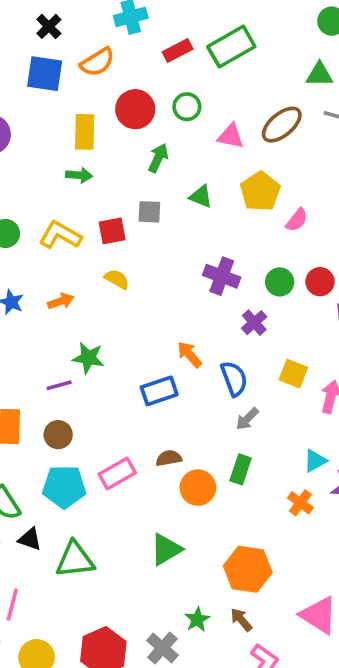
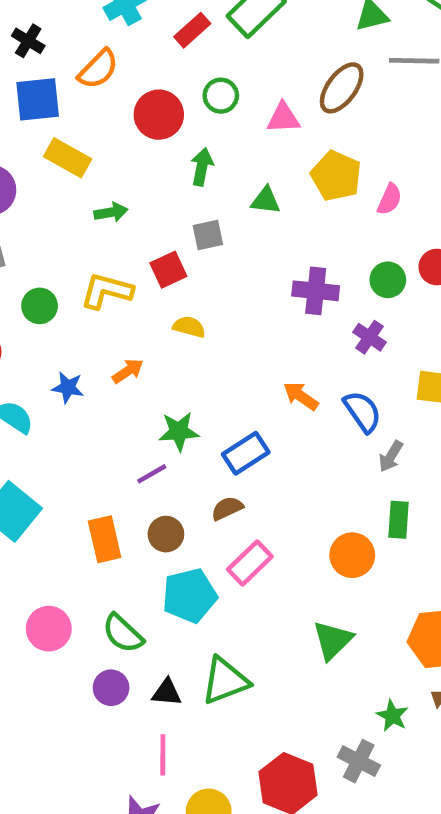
yellow rectangle: (85, 132) -> (68, 158), moved, turned -48
blue rectangle: (159, 391) -> (246, 453), moved
brown semicircle: (169, 458) -> (227, 508), moved
black triangle: (30, 539) -> (167, 692), moved

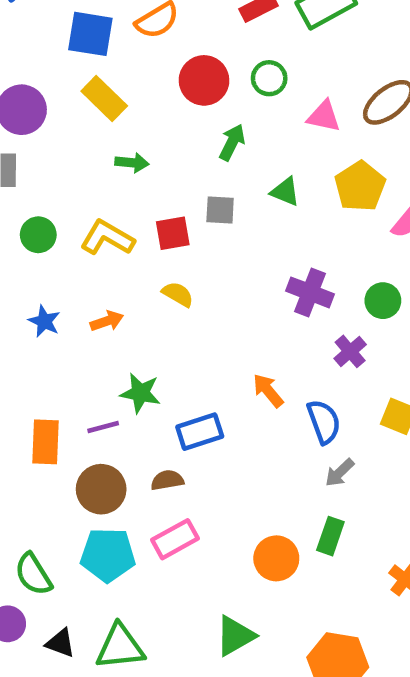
brown circle: (166, 534) -> (101, 489), size x1.4
orange rectangle: (105, 539) -> (45, 442), moved

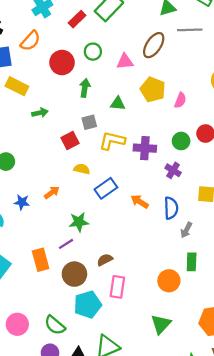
yellow L-shape: (107, 238) -> (112, 141), moved
blue semicircle: (324, 422) -> (171, 208), turned 35
blue rectangle: (200, 432) -> (106, 188), moved
pink rectangle: (175, 539) -> (117, 287), turned -35

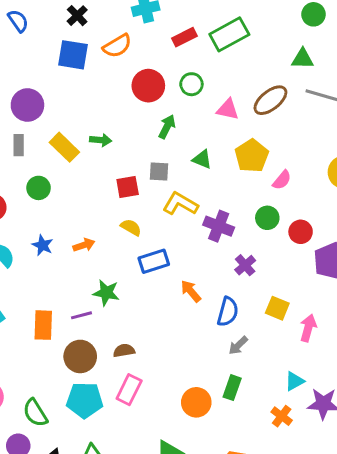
yellow rectangle: (17, 86) -> (64, 147), moved
green circle: (181, 141) -> (267, 218), moved

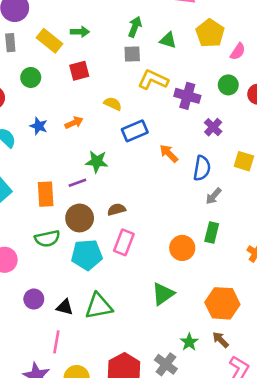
green arrow: (167, 127) -> (135, 27), moved
red square: (128, 187) -> (79, 71), moved
green semicircle: (35, 413) -> (47, 238), moved, turned -65

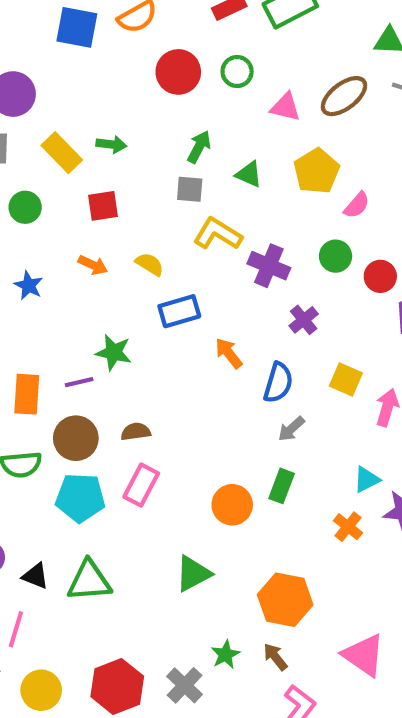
orange arrow: (74, 123) -> (93, 265), moved, turned 42

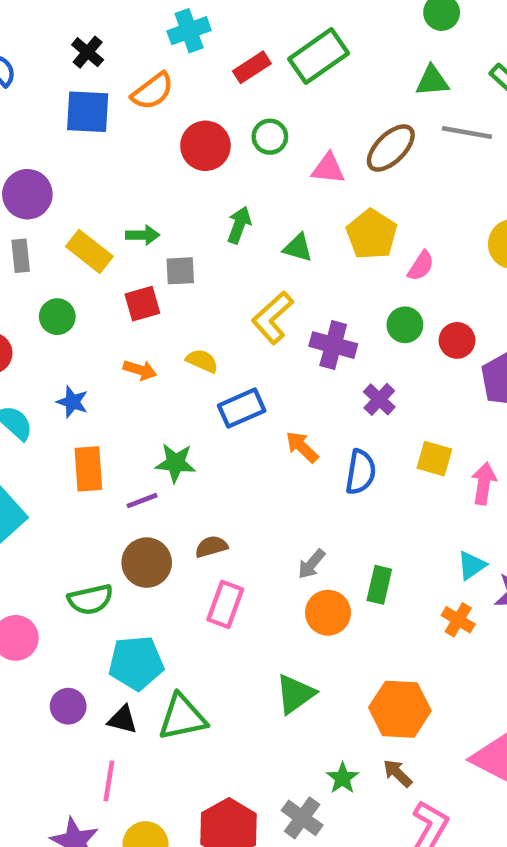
gray square: (190, 189) -> (180, 271), moved
yellow L-shape: (218, 234) -> (272, 318), turned -66
orange rectangle: (27, 394) -> (88, 469), moved
gray arrow: (291, 429) -> (311, 564), moved
cyan pentagon: (80, 498) -> (136, 663), moved

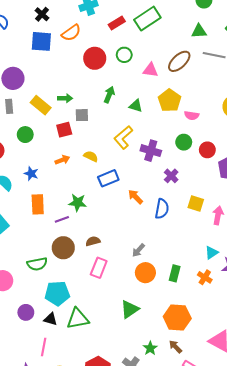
pink semicircle: (421, 266) -> (192, 115), turned 64
orange arrow: (140, 370) -> (62, 160), turned -40
green rectangle: (379, 585) -> (175, 273), moved

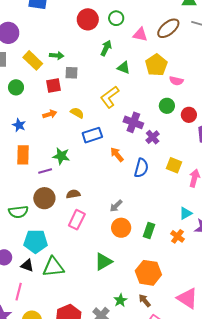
green arrow: (109, 95) -> (106, 48), moved
purple cross: (151, 151) -> (133, 122), moved

